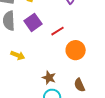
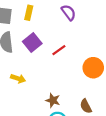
orange circle: (76, 50) -> (93, 68), moved

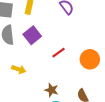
red line: (59, 50) -> (59, 53), moved

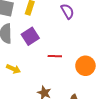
red line: (59, 53) -> (55, 56), turned 32

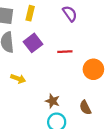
red line: (55, 56) -> (65, 52), moved

